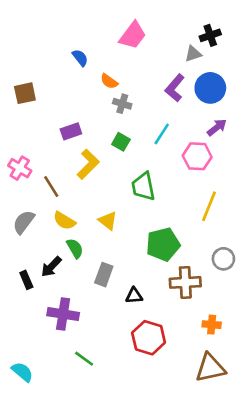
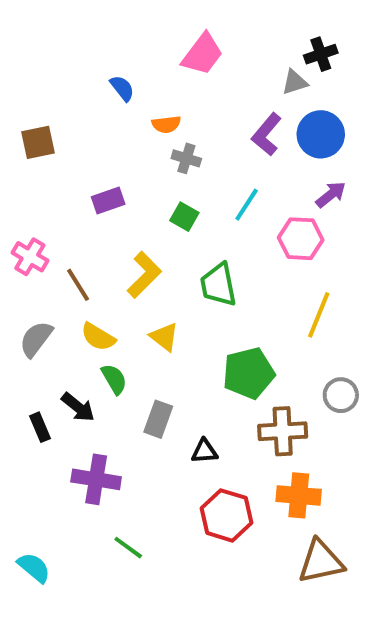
orange semicircle: (109, 81) -> (166, 124), turned -42
yellow L-shape: (88, 164) -> (144, 275), moved
black arrow: (51, 267) -> (78, 407), turned -95
orange cross: (212, 325) -> (299, 495), moved, size x1.5

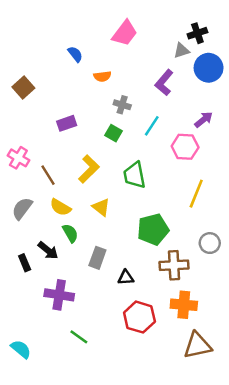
blue circle: (321, 134) -> (209, 68), moved
brown square: (38, 142) -> (23, 88), turned -30
gray cross: (186, 158) -> (122, 105), moved

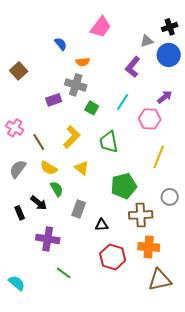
black cross: (197, 33) -> (170, 27), moved
gray cross: (122, 105) -> (76, 85), moved, size x1.5

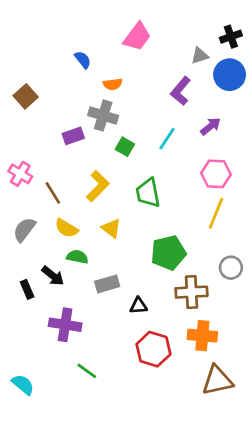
purple arrow: (165, 97) -> (211, 126), moved
pink hexagon: (150, 119) -> (216, 174), moved
green semicircle: (57, 189) -> (77, 257), turned -49
gray rectangle: (79, 209) -> (107, 284), turned 54

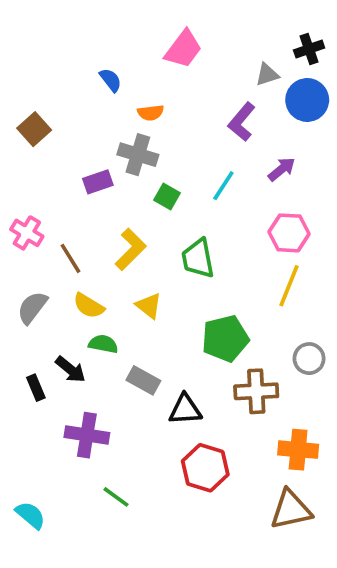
gray rectangle: (107, 284) -> (143, 380), turned 45
black triangle: (138, 306) -> (185, 410), size x1.4
orange cross: (202, 336) -> (298, 450), moved

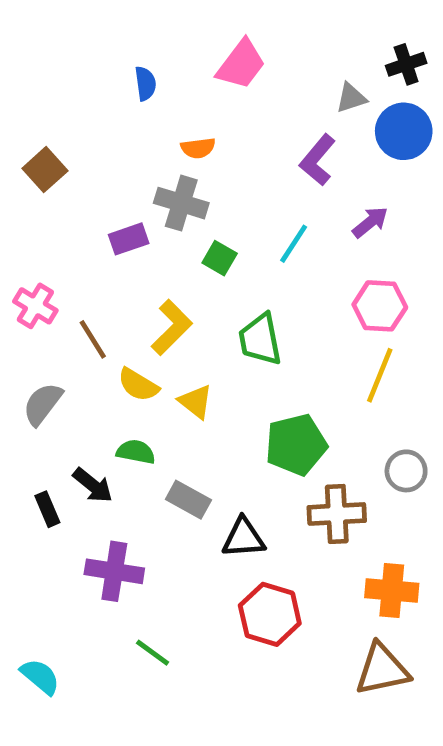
blue semicircle: (111, 80) -> (145, 83), moved, turned 30
yellow semicircle: (89, 306) -> (138, 385), moved

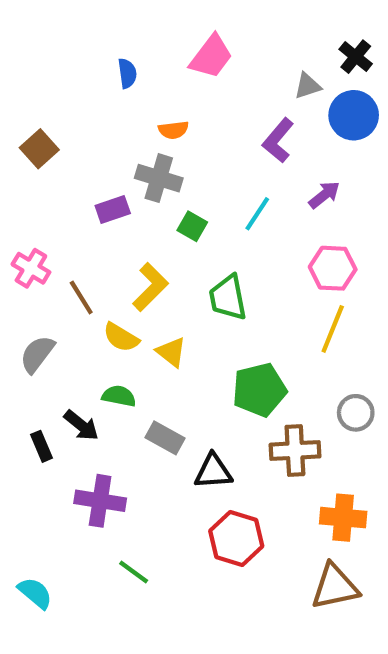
black cross: (406, 64) -> (356, 57), turned -32

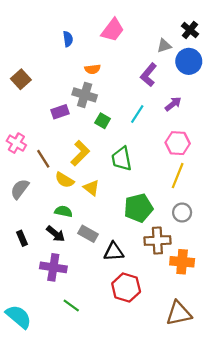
gray circle: (356, 413) -> (182, 212), moved
black arrow: (81, 425) -> (56, 234), moved
orange cross: (343, 518) -> (182, 262), moved
cyan semicircle: (35, 593) -> (19, 317), size x1.4

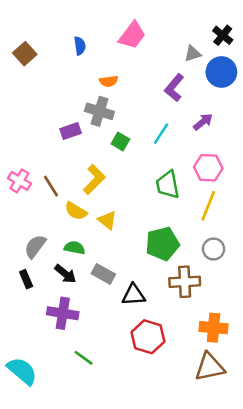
brown square: (21, 79) -> (25, 54), moved
pink cross: (16, 143) -> (19, 181), moved
green trapezoid: (122, 159) -> (168, 185), moved
gray semicircle: (20, 189) -> (35, 246), moved
orange cross: (182, 262) -> (214, 328), moved

